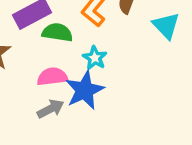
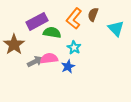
blue star: (85, 90) -> (68, 66), size x0.6
gray arrow: (51, 109) -> (35, 61), moved

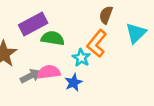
orange L-shape: (74, 18) -> (97, 43), moved
cyan triangle: (116, 28) -> (136, 33), turned 30

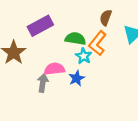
green semicircle: (53, 38) -> (75, 39), moved
gray arrow: (31, 76) -> (43, 83), moved, turned -54

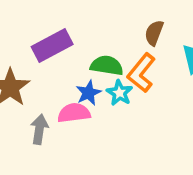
blue star: (77, 78) -> (89, 93), moved
gray arrow: (43, 83) -> (39, 129), moved

